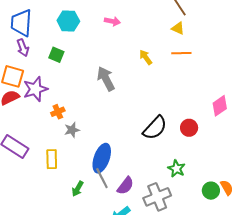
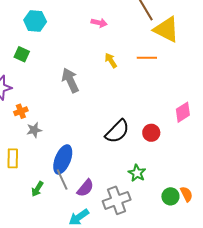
pink arrow: (112, 21) -> (99, 23), moved
yellow triangle: (178, 28) -> (166, 29), moved, size x2.0

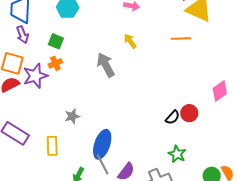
yellow arrow: (111, 61) -> (130, 41), moved
orange cross: (21, 111) -> (55, 63), moved
black semicircle: (117, 131) -> (173, 117), moved, size x0.6

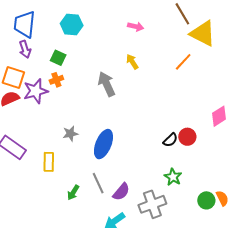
orange line: (181, 39) -> (183, 62), turned -48
blue ellipse: (102, 144) -> (103, 144), moved

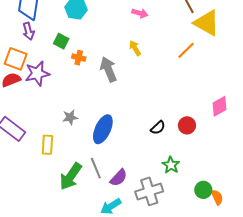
orange cross: (56, 80) -> (79, 58), moved, turned 32
black semicircle: (170, 140) -> (158, 128), moved
green arrow: (73, 193) -> (71, 176), size x1.8
orange semicircle: (222, 198) -> (217, 197), moved

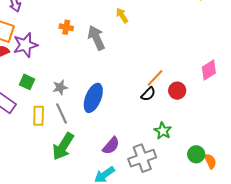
green square: (61, 41) -> (27, 82), moved
orange line: (186, 50) -> (155, 78), moved
gray line: (96, 168) -> (62, 113), moved

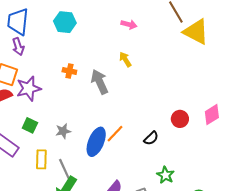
orange line: (155, 78) -> (115, 134), moved
red circle: (177, 91) -> (180, 119), moved
gray line: (62, 113) -> (64, 169), moved

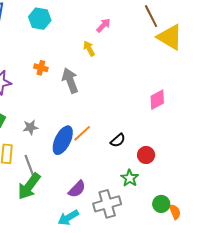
pink arrow: (129, 24) -> (103, 25), turned -63
yellow arrow: (125, 59) -> (89, 49), moved
pink diamond: (212, 115) -> (157, 100), moved
red circle: (180, 119) -> (146, 155), moved

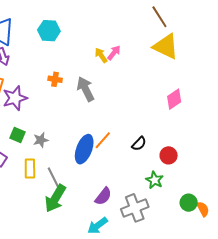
pink arrow: (103, 25) -> (114, 53), moved
yellow triangle: (170, 37) -> (166, 46), moved
gray star: (30, 127) -> (41, 140), moved

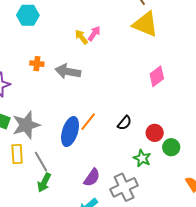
gray arrow: (86, 89) -> (68, 71), turned -50
gray star: (41, 140) -> (26, 125), size x1.8
green arrow: (55, 198) -> (44, 182), size x0.7
green circle: (189, 203) -> (171, 147), moved

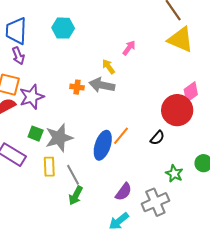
yellow arrow: (81, 37) -> (108, 67), moved
orange cross: (37, 64) -> (77, 87), moved
red circle: (155, 133) -> (177, 110), moved, size x1.8

